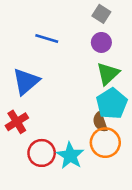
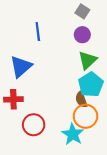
blue line: (47, 39) -> (38, 32), turned 66
red cross: (17, 122) -> (13, 99), turned 30
cyan star: (70, 156) -> (73, 134), moved

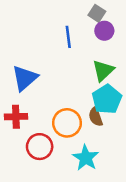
blue line: (38, 32) -> (68, 37), moved
purple circle: (82, 35) -> (104, 31), moved
orange circle: (85, 116) -> (67, 123), moved

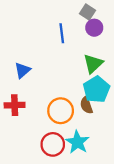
blue triangle: (25, 78) -> (22, 70), size x0.7
red circle: (40, 147) -> (53, 144), moved

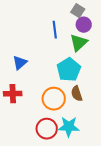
green triangle: (93, 64) -> (79, 43), moved
cyan pentagon: (96, 89) -> (69, 70), moved
cyan star: (77, 142) -> (69, 127), turned -30

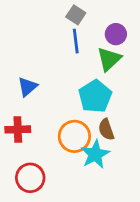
gray square: (78, 11) -> (76, 15), moved
cyan star: (69, 127) -> (95, 154), moved, turned -30
red circle: (47, 129) -> (30, 178), moved

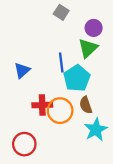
blue line: (76, 41) -> (61, 63), moved
red cross: (18, 129) -> (42, 105), moved
cyan star: (95, 154) -> (96, 130), moved

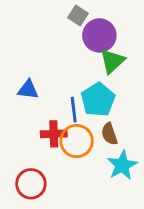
purple circle: (94, 28) -> (99, 35), moved, size x1.5
blue line: (61, 63) -> (74, 110), moved
blue triangle: (22, 70) -> (28, 90), turned 48

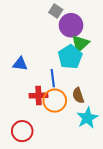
cyan pentagon: (98, 100) -> (70, 57), moved

